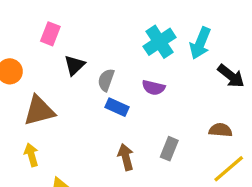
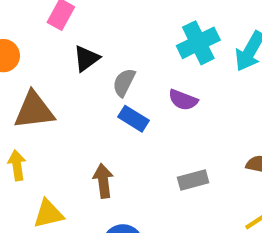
gray rectangle: (169, 149) -> (193, 180), turned 45
brown arrow: (126, 157) -> (103, 181), moved

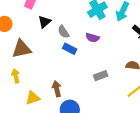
gray semicircle: (124, 82) -> (64, 32), turned -56
brown arrow: (103, 181) -> (57, 89), moved

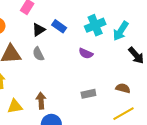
gray semicircle: (64, 32) -> (38, 54), moved
blue rectangle: (70, 49) -> (59, 26), moved

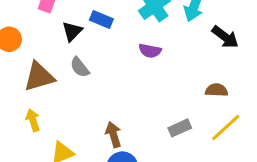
gray rectangle: (88, 94) -> (180, 128), moved
brown arrow: (41, 101) -> (113, 135), moved

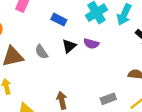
black triangle: (72, 31) -> (69, 46), moved

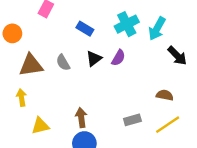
purple semicircle: (91, 44) -> (118, 58), turned -80

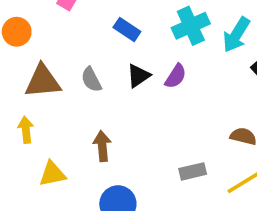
brown arrow: (81, 118) -> (102, 146), moved

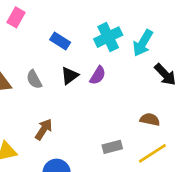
brown arrow: (102, 146) -> (44, 129), turned 40

